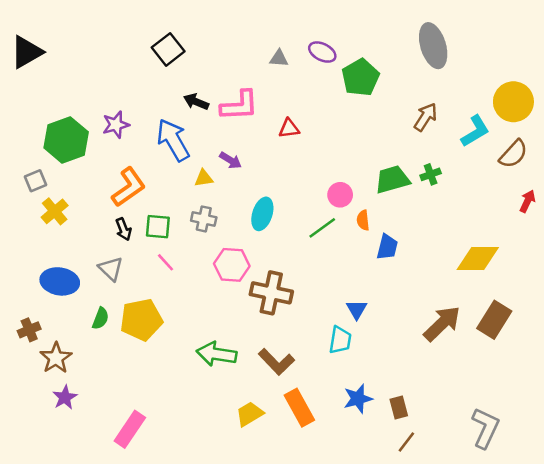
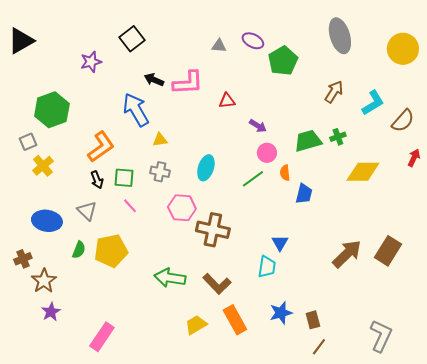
yellow circle: (513, 102) -> (403, 49), moved
purple star: (116, 125) -> (91, 62), moved
purple arrow: (231, 160) -> (258, 126), moved
yellow diamond: (478, 258) -> (363, 172), moved

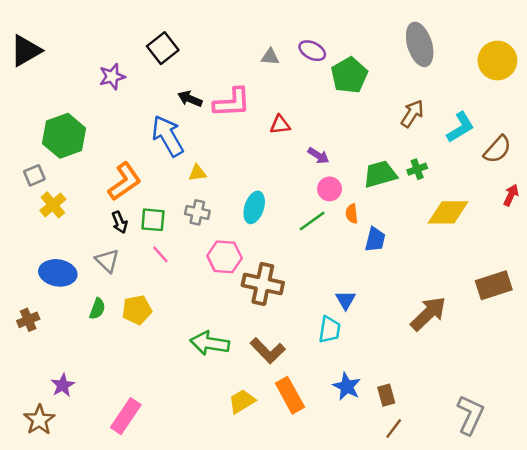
yellow pentagon: (111, 251) -> (137, 310), size x0.7
brown rectangle: (388, 251) -> (494, 285), moved, turned 40
brown star: (44, 281) -> (39, 420), moved
blue star: (281, 313) -> (347, 386), turned -30

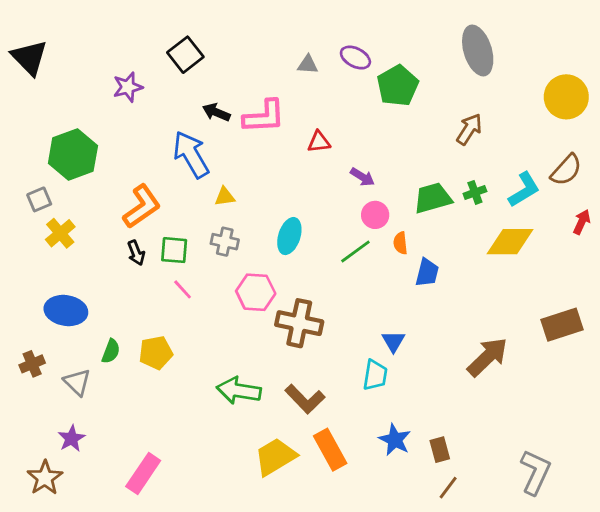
black triangle: (26, 51) -> (29, 58), turned -44
yellow circle: (497, 60) -> (566, 97), moved
cyan L-shape: (460, 127) -> (524, 190), moved
gray triangle: (107, 261) -> (77, 382), moved
yellow trapezoid: (242, 401) -> (275, 457), size x1.4

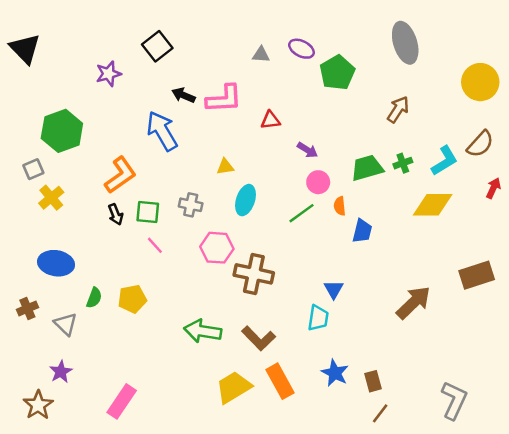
yellow triangle: (225, 197) -> (225, 167), moved

